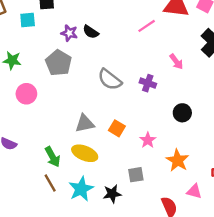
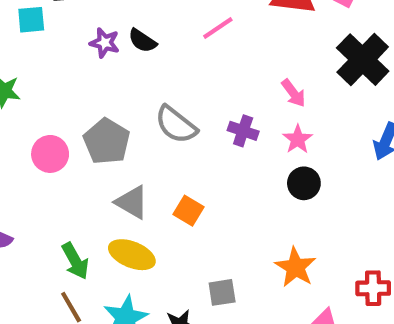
pink line: (147, 26) -> (218, 28), moved
gray pentagon: (59, 63) -> (107, 141), moved
pink circle: (26, 94) -> (50, 154), moved
gray triangle: (85, 124) -> (132, 202), turned 42
pink star: (148, 140) -> (298, 139), moved

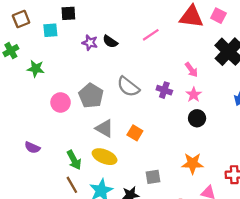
orange star: (296, 267) -> (193, 163), turned -30

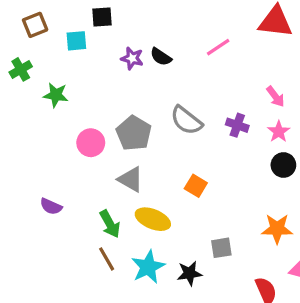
gray triangle: (105, 128) -> (131, 179), moved

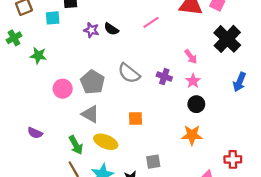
orange square: (196, 186) -> (136, 119), turned -32
orange star: (277, 229) -> (192, 135), moved

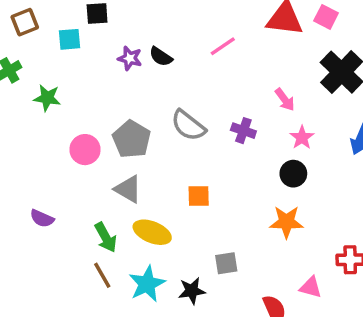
pink star: (193, 81) -> (302, 137), moved

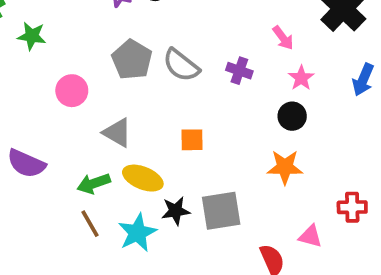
gray pentagon: (131, 139) -> (132, 60), moved
purple semicircle: (42, 218) -> (26, 163), size x1.5
green arrow: (106, 237) -> (94, 184), turned 100
gray square: (226, 263) -> (221, 211), size x1.6
black star: (192, 291) -> (176, 211), moved

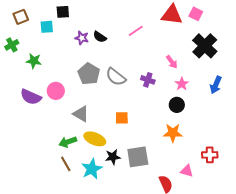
purple semicircle: (26, 163) -> (31, 97), moved

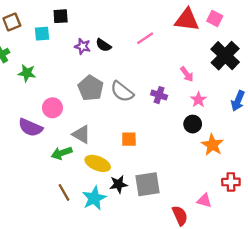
purple semicircle: (31, 97) -> (30, 127), moved
orange star: (173, 133) -> (212, 145), moved, turned 30
green arrow: (68, 142) -> (62, 153), moved

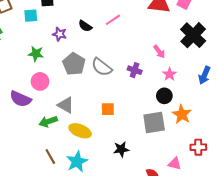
pink line: (145, 38) -> (113, 20), moved
purple star: (83, 46) -> (60, 34), moved
green star: (27, 73) -> (36, 54), moved
black star: (118, 184) -> (121, 149), moved
gray square: (147, 184) -> (154, 123), moved

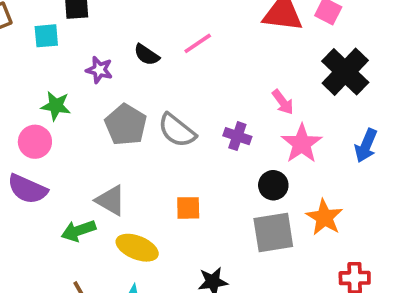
pink star: (169, 74) -> (302, 144), size x1.5
pink circle: (40, 81) -> (35, 142), moved
black circle: (164, 96) -> (273, 185), moved

